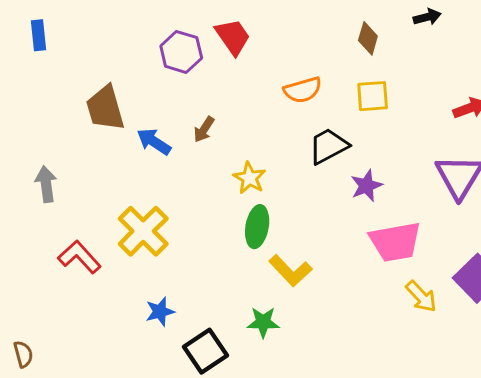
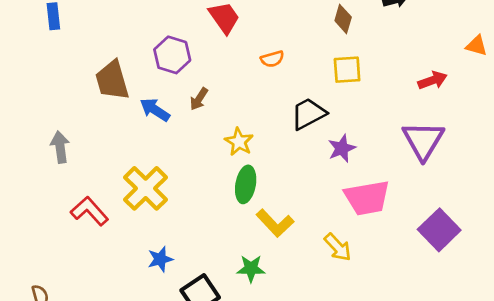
purple hexagon: (181, 52) -> (172, 55), moved
orange semicircle: (303, 90) -> (272, 59), moved, size x0.7
yellow arrow: (421, 296) -> (338, 247), moved

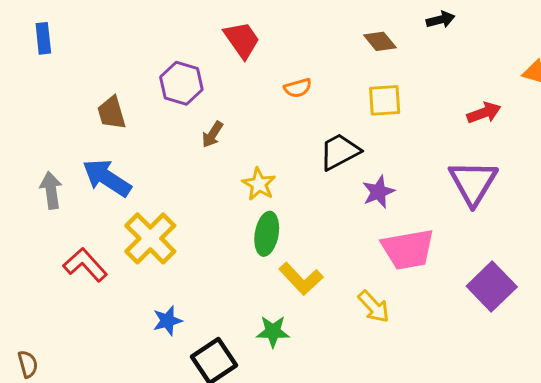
brown diamond: (343, 19) -> (380, 41), turned -56
brown trapezoid: (112, 80) -> (112, 113), size x0.7
blue arrow: (155, 110) -> (107, 178), moved, size x1.4

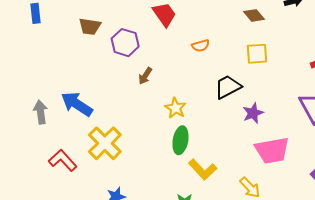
brown trapezoid: (112, 113) -> (90, 26), moved, turned -65

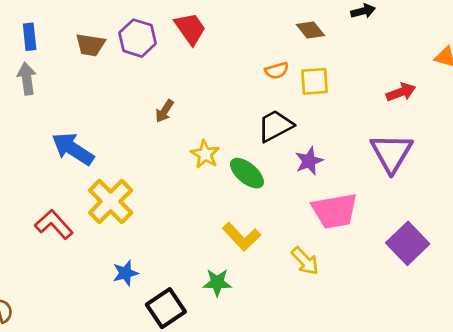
blue rectangle: (35, 13) -> (30, 37), moved
purple hexagon: (125, 43) -> (138, 38), moved
orange semicircle: (201, 46) -> (277, 70), moved
gray arrow: (41, 112) -> (27, 79), moved
green ellipse: (180, 140) -> (247, 173), moved, turned -60

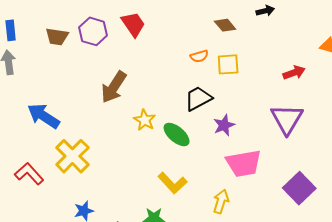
brown arrow: (165, 111) -> (114, 87), size x1.8
yellow arrow: (305, 261) -> (221, 202), turned -120

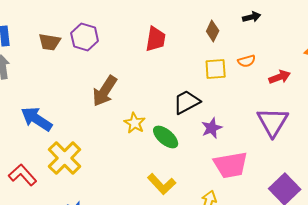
red trapezoid: (133, 24) -> (156, 39), moved, turned 44
brown diamond: (225, 25) -> (213, 31), turned 65
orange semicircle: (199, 56) -> (247, 61), moved

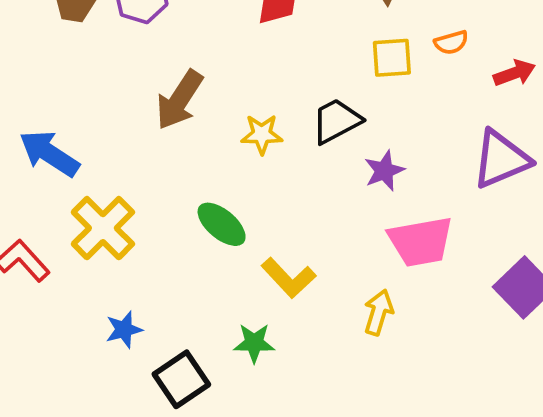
purple triangle: (273, 122) -> (501, 159), turned 36
yellow star: (135, 123) -> (262, 134), moved, turned -30
green ellipse: (166, 137) -> (222, 224), moved

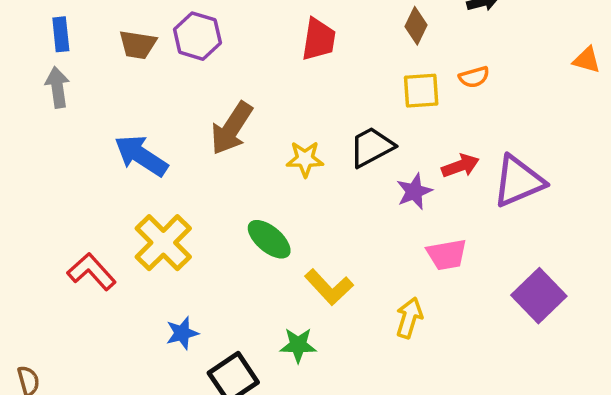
red arrow: (514, 73) -> (460, 166), moved
blue arrow: (49, 153) -> (141, 156), moved
pink trapezoid: (421, 241) -> (447, 255), size x0.7

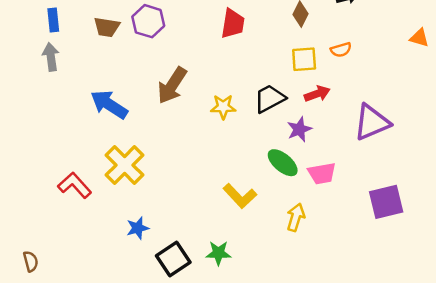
red arrow: (460, 166) -> (317, 94), moved
green ellipse: (269, 239) -> (283, 163), moved
purple square: (539, 296) -> (386, 202), turned 30
green star: (298, 345) -> (218, 253), moved

